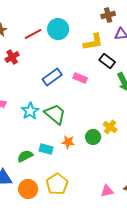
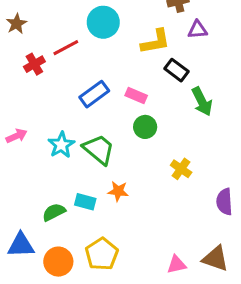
red line: (33, 34) -> (66, 48), moved
green circle: (93, 137) -> (145, 127), moved

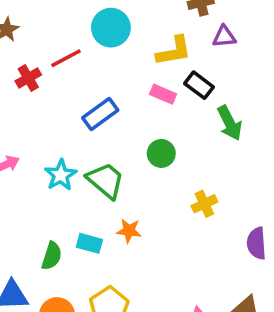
pink rectangle: (136, 96) -> (163, 94), moved
yellow cross: (181, 169) -> (204, 204), turned 30
green semicircle: (54, 212) -> (52, 256), turned 135

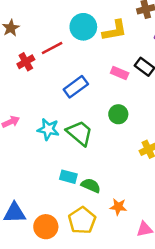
yellow L-shape: (174, 51) -> (115, 31), moved
cyan star: (61, 175) -> (48, 129), turned -30
orange star: (129, 231) -> (118, 207), moved
green semicircle: (52, 256) -> (91, 185), moved, turned -84

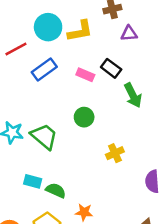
blue rectangle: (76, 87) -> (44, 70), moved

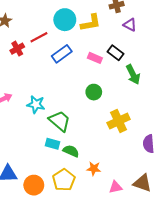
purple triangle: (129, 34) -> (130, 25), turned 32
green trapezoid: (44, 136) -> (60, 121), moved
yellow cross: (115, 153) -> (119, 121), size x1.5

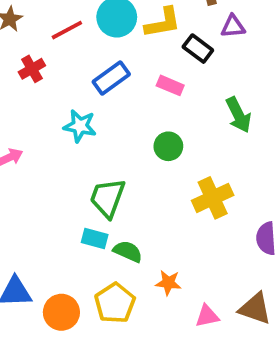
purple triangle: (130, 25) -> (233, 26), turned -32
red line: (39, 37) -> (67, 30), moved
black rectangle: (115, 53) -> (198, 49), moved
cyan star: (36, 104) -> (80, 126), moved
green trapezoid: (60, 121) -> (108, 198), turned -110

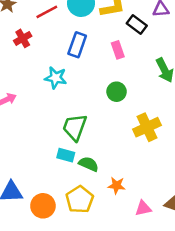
blue rectangle: (111, 78) -> (77, 45), turned -35
pink rectangle: (170, 85) -> (118, 50), turned 48

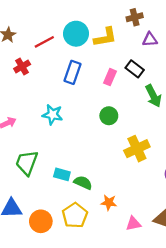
black rectangle: (137, 24) -> (135, 69), moved
pink rectangle: (118, 50) -> (110, 77), turned 42
cyan star: (56, 78) -> (53, 115), moved
green trapezoid: (75, 127) -> (27, 163), moved

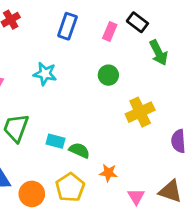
pink triangle: (133, 224) -> (136, 197), turned -49

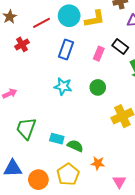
cyan star: (45, 74) -> (63, 86), moved

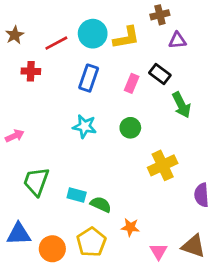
red cross: (22, 44) -> (31, 71), turned 32

